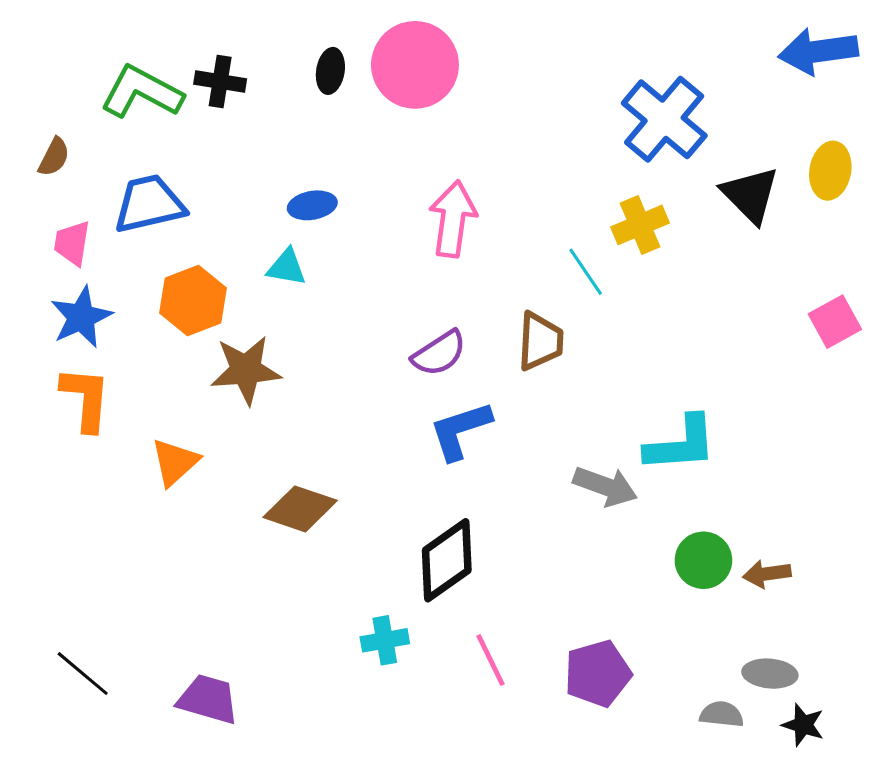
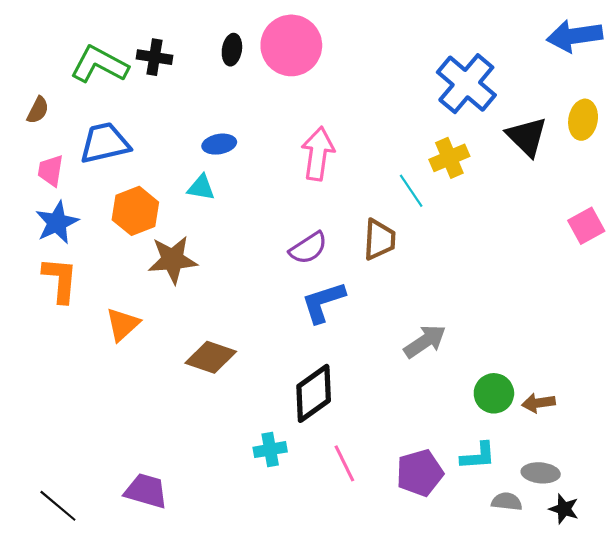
cyan L-shape: (681, 444) -> (478, 456), moved, size x0.7
gray arrow: (605, 486) -> (425, 341), turned -54
black line: (83, 674) -> (58, 506), moved

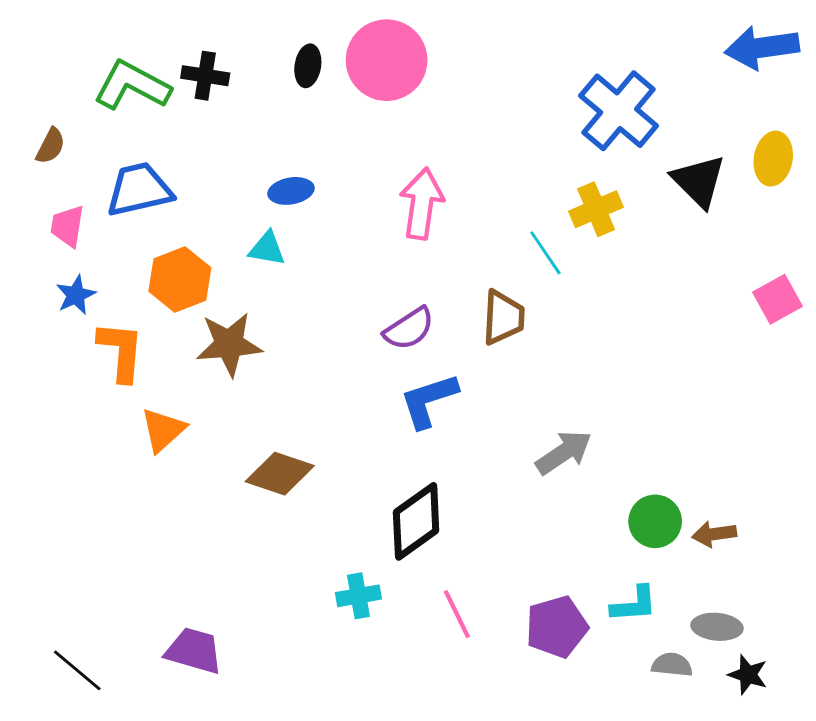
blue star: (57, 223) -> (76, 295), size x0.7
orange L-shape: (60, 280) -> (121, 351), moved

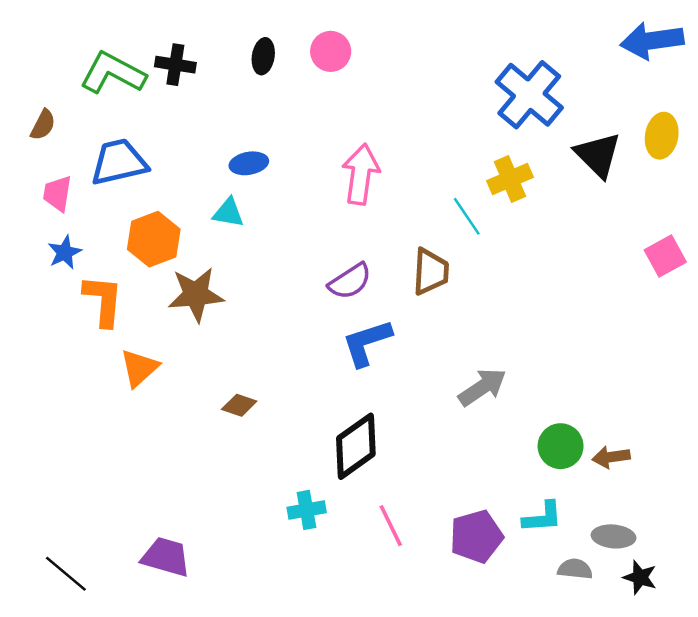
pink circle: (387, 60) -> (331, 51), size x0.6
brown diamond: (280, 474) -> (239, 405), size x0.6

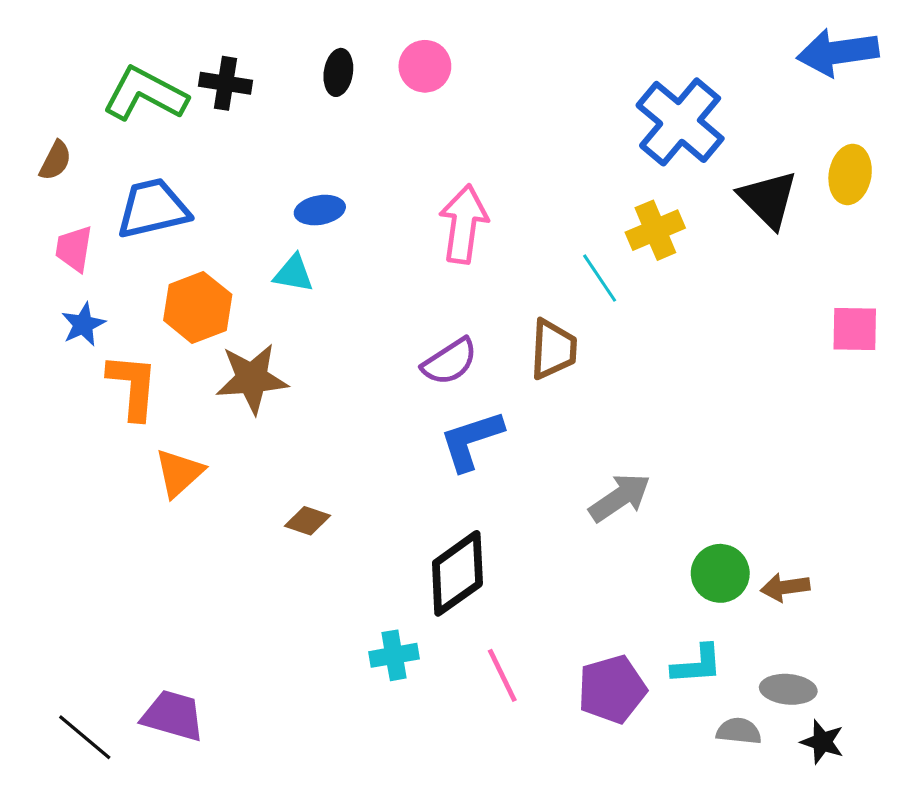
pink square: (665, 256) -> (855, 329), turned 30
purple trapezoid: (166, 557) -> (173, 716), moved

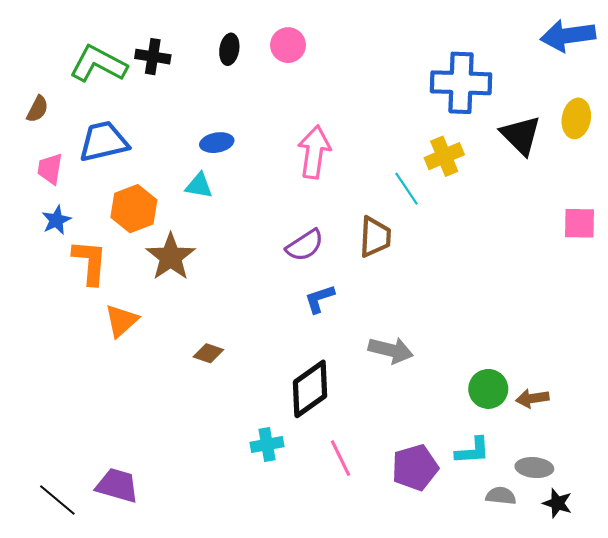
blue cross: (680, 122) -> (461, 83), turned -38
brown star: (252, 379) -> (171, 257), turned -30
blue L-shape: (471, 440) -> (319, 299), size x0.7
gray arrow: (620, 498) -> (391, 350), moved, turned 48

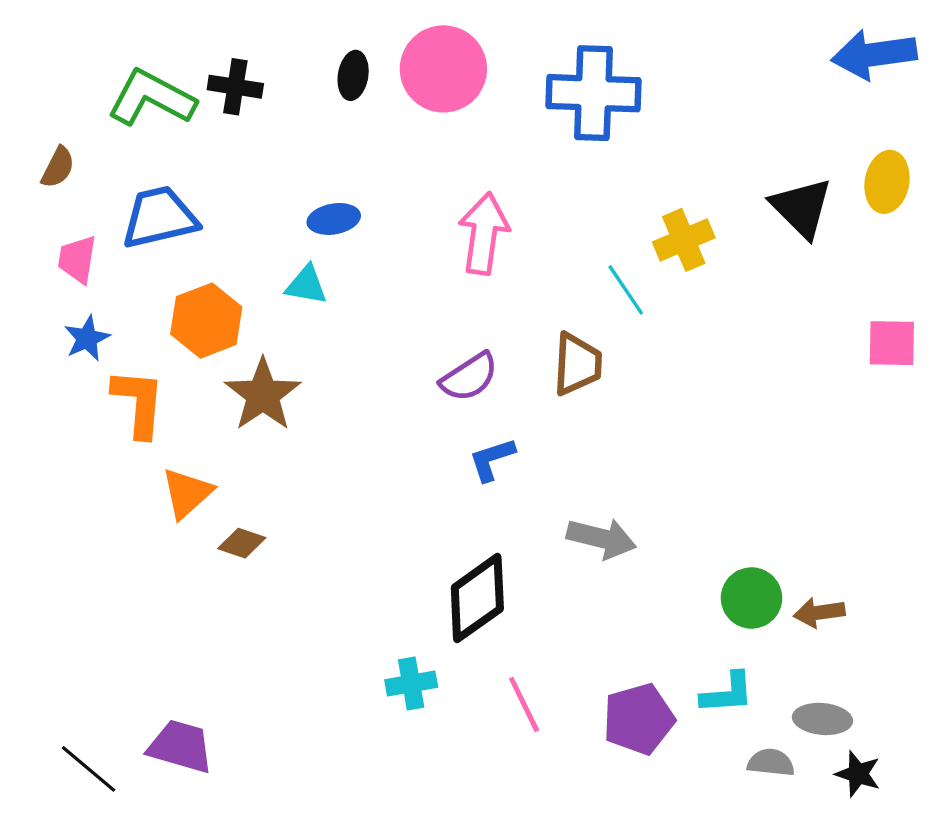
pink circle: (288, 45) -> (443, 69), size x1.6
blue cross: (461, 83) -> (593, 93), moved
brown diamond: (208, 353) -> (242, 543), moved

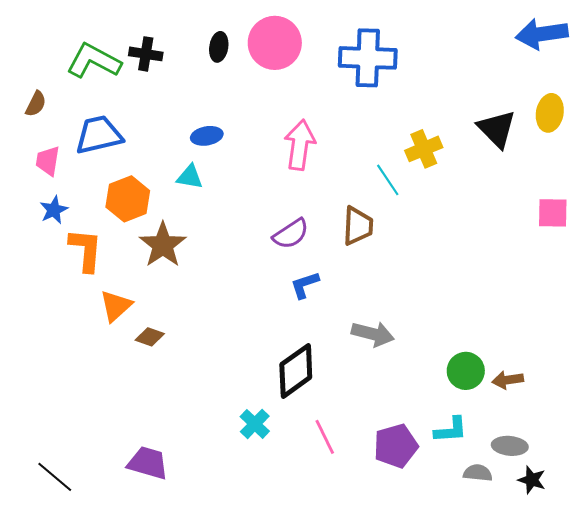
cyan cross: (411, 684) -> (255, 424), turned -36
purple trapezoid: (180, 746) -> (148, 463), moved

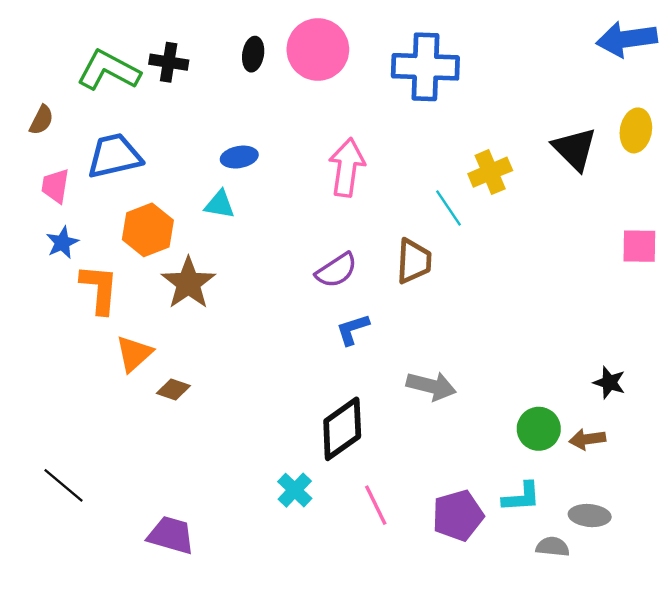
black line: (55, 477) -> (63, 485), moved
black star: (532, 480) -> (609, 383), moved

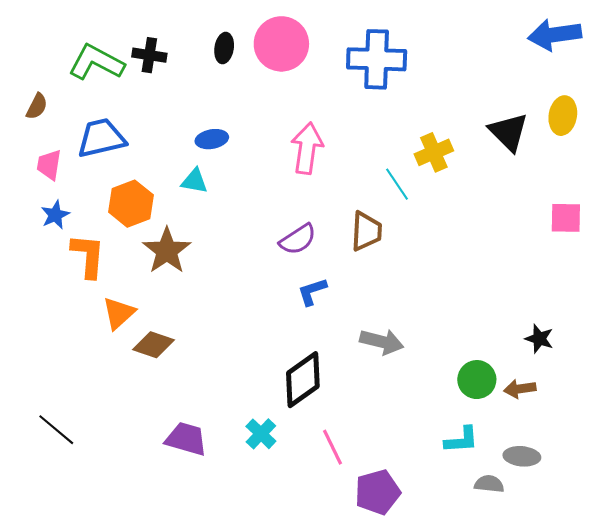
brown diamond: (173, 389) -> (153, 345), size x1.4
purple pentagon: (458, 516) -> (378, 492), moved
purple trapezoid: (171, 535) -> (186, 439), moved

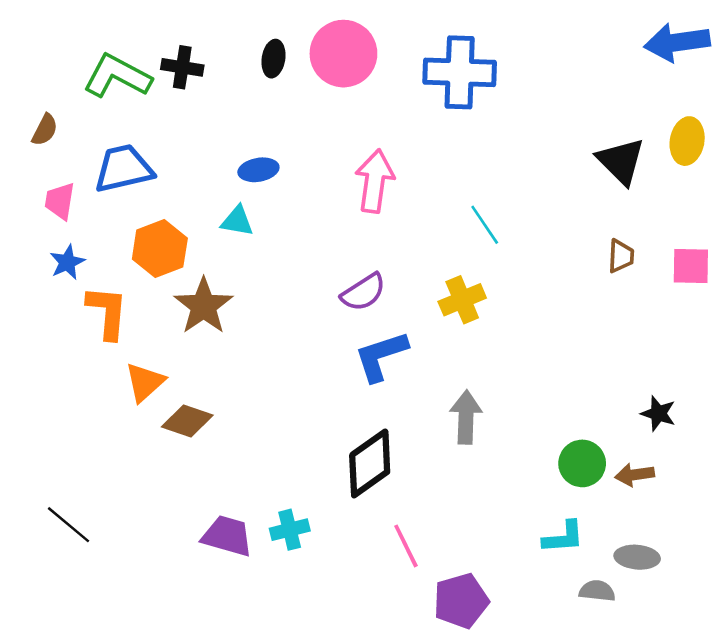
yellow cross: (434, 152) -> (462, 300), moved
brown trapezoid: (366, 231) -> (621, 256), moved, size x0.7
blue L-shape: (312, 292) -> (381, 356), size x1.5
gray arrow: (382, 342) -> (466, 417), turned -102
cyan cross: (261, 434) -> (290, 530), moved, turned 32

